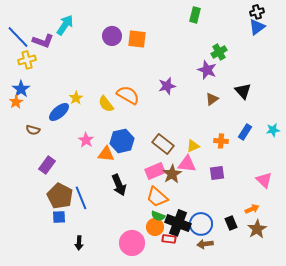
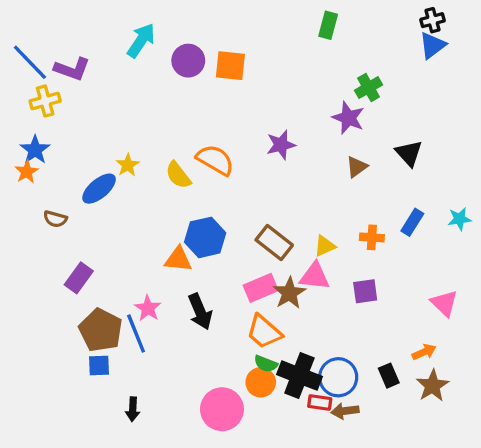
cyan arrow: (65, 25) -> (141, 40), moved
pink star: (86, 140) -> (148, 308), moved
red rectangle: (169, 239) -> (320, 403), moved

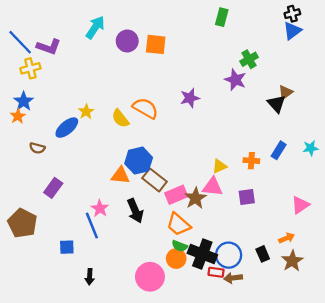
brown triangle: (357, 167) -> (286, 92), moved
brown rectangle: (274, 242) -> (155, 180), moved
pink triangle: (444, 303) -> (300, 205), turned 42
brown pentagon: (101, 330) -> (22, 223), moved

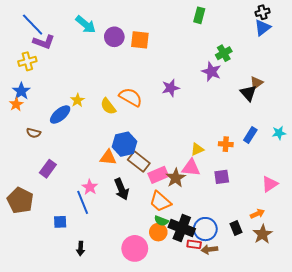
cyan arrow: (95, 27) -> (86, 25), turned 95
blue line: (20, 42) -> (33, 25), moved

